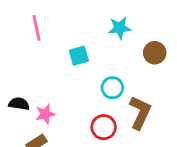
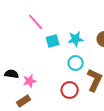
pink line: (36, 28) -> (36, 22), moved, turned -30
cyan star: (120, 28) -> (76, 39), moved

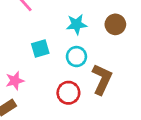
cyan square: (53, 41) -> (40, 49), moved

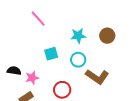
brown L-shape: (102, 79) -> (97, 77), turned 100
red circle: (68, 93) -> (62, 90), moved

